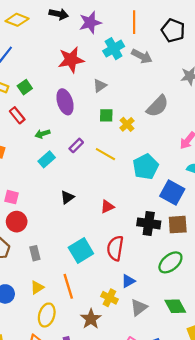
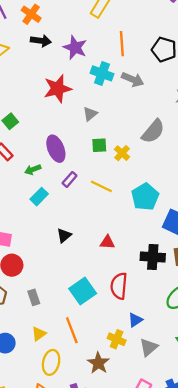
purple star: (90, 23) -> (75, 48), turned -30
cyan cross: (114, 49) -> (102, 73), turned -36
purple ellipse: (65, 102) -> (56, 149), moved
red triangle: (107, 207) -> (107, 242), turned 32

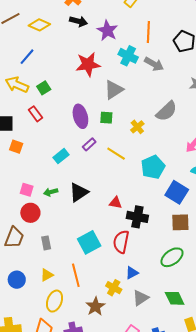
gray triangle: (90, 114) -> (114, 90), size x1.5
green square: (99, 145) -> (106, 118), moved
green arrow: (33, 170) -> (51, 192), moved
black triangle: (64, 235) -> (79, 192), size x1.5
black cross: (153, 257) -> (137, 217), moved

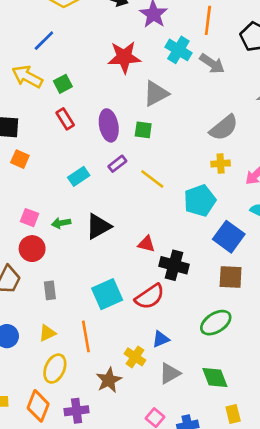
red rectangle: (35, 114) -> (65, 119), moved
yellow cross: (137, 127) -> (221, 164), moved, turned 32
red semicircle: (121, 242) -> (150, 297), turned -140

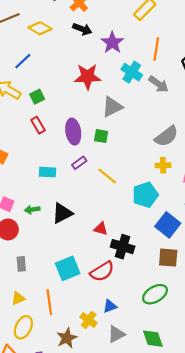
cyan rectangle: (79, 176) -> (48, 172), turned 35

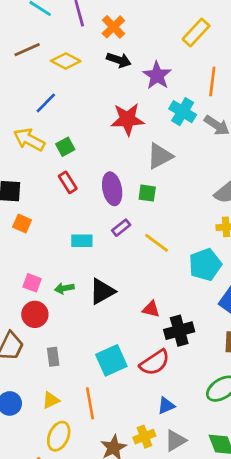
black cross: (123, 247) -> (179, 331), turned -30
yellow cross: (89, 320) -> (144, 437), moved, turned 35

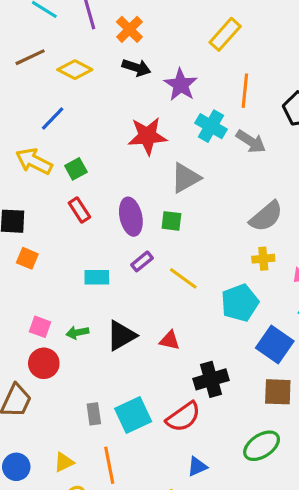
red triangle: (151, 309) -> (170, 340), moved
gray rectangle: (53, 357) -> (94, 414), moved

